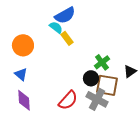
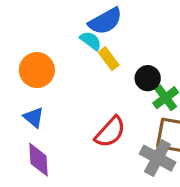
black circle: (91, 78) -> (148, 78), moved
red semicircle: (68, 100) -> (110, 132), moved

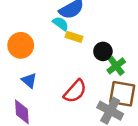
yellow rectangle: (109, 59) -> (74, 37), turned -35
blue triangle: (34, 117) -> (29, 80), moved

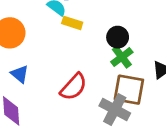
black circle: (103, 51) -> (118, 37), moved

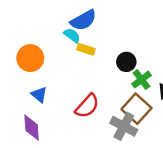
green cross: (122, 57) -> (141, 80), moved
brown square: (129, 90) -> (136, 109), turned 32

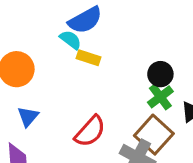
black circle: (126, 62) -> (160, 74), moved
blue triangle: (39, 95) -> (28, 117), turned 30

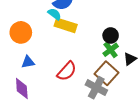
yellow rectangle: (88, 58) -> (66, 25), size x1.5
blue triangle: (28, 117) -> (28, 62), turned 40

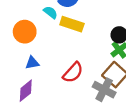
cyan semicircle: (54, 14) -> (50, 12), moved
purple diamond: (22, 89) -> (26, 91), turned 55

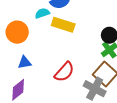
cyan semicircle: (50, 12) -> (42, 13), turned -56

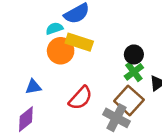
orange circle: (17, 32) -> (61, 51), moved

